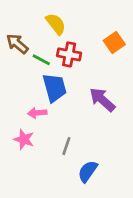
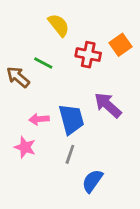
brown arrow: (17, 44) -> (18, 77), moved
red cross: (69, 54) -> (88, 55), moved
blue trapezoid: (54, 88) -> (71, 119), moved

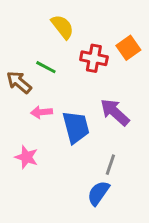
pink arrow: (39, 119) -> (41, 112), moved
gray line: (70, 154) -> (110, 165), moved

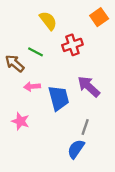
orange square: (128, 48) -> (99, 17), moved
red cross: (94, 58) -> (72, 45), turned -30

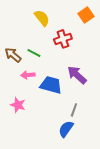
green line: (35, 52) -> (34, 53), moved
blue trapezoid: (59, 98) -> (51, 85), turned -60

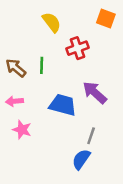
orange square: (86, 15) -> (106, 19), turned -35
green line: (34, 53) -> (42, 65), turned 64
pink arrow: (28, 75) -> (15, 101), moved

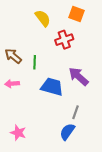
orange square: (106, 19) -> (77, 14), moved
green line: (42, 65) -> (35, 62), moved
pink star: (22, 130) -> (18, 133), moved

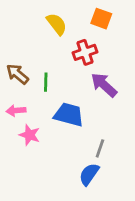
purple arrow: (79, 76) -> (104, 85), moved
pink star: (18, 133) -> (30, 135), moved

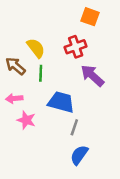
yellow semicircle: (57, 24) -> (36, 48), moved
gray line: (100, 148) -> (74, 127), moved

